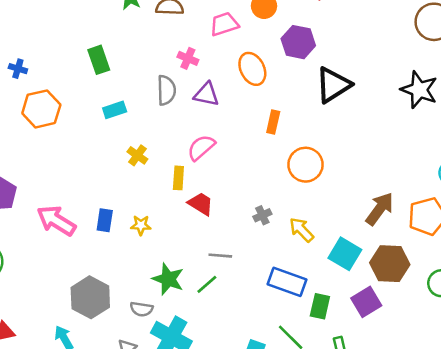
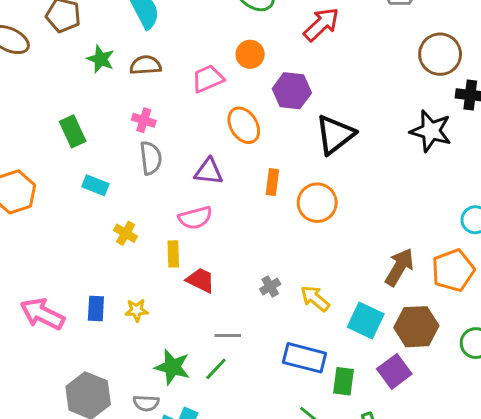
pink cross: (188, 58) -> (144, 120), moved
purple triangle: (207, 94) -> (209, 171), moved
cyan rectangle: (115, 110) -> (95, 185), turned 45
pink semicircle: (201, 147) -> (195, 218), turned -148
orange circle: (306, 165) -> (317, 203), moved

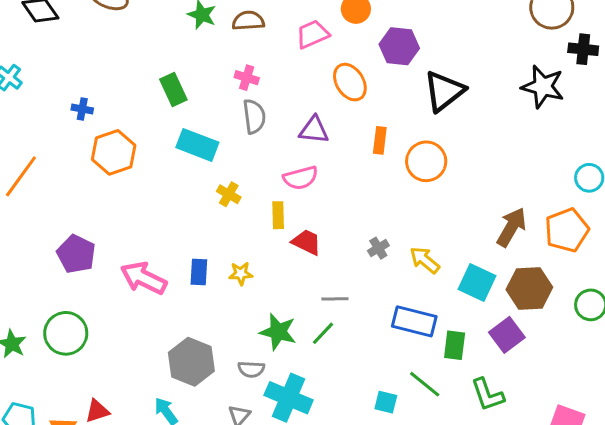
cyan rectangle: (95, 185) -> (197, 145), size x1.5

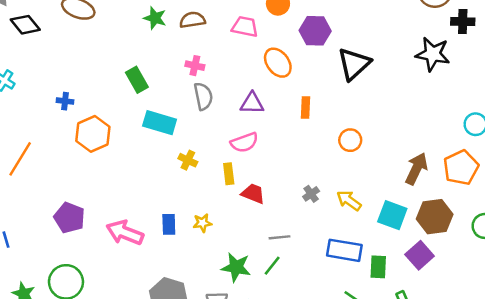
pink trapezoid: (313, 34) -> (245, 27), turned 40
orange circle: (426, 161) -> (350, 140), moved, size x0.7

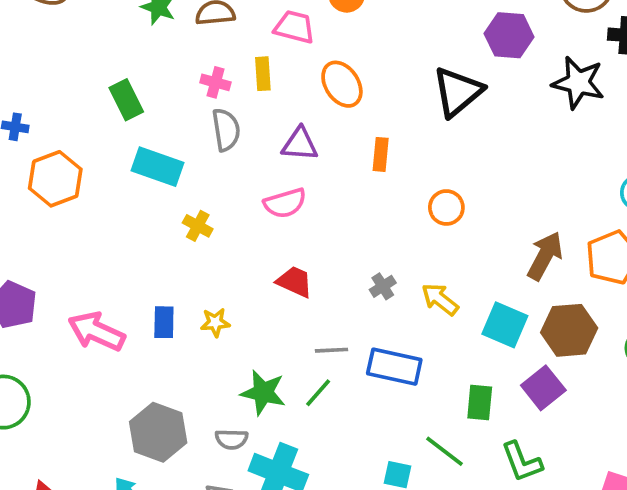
purple hexagon: (315, 31) -> (509, 35), moved
yellow rectangle: (229, 174) -> (263, 74), moved
blue rectangle: (344, 250) -> (394, 367), moved

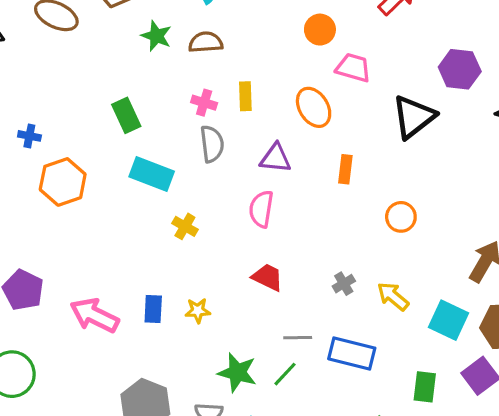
pink trapezoid: (294, 27) -> (353, 68), moved
pink semicircle: (285, 203) -> (261, 209), turned 114

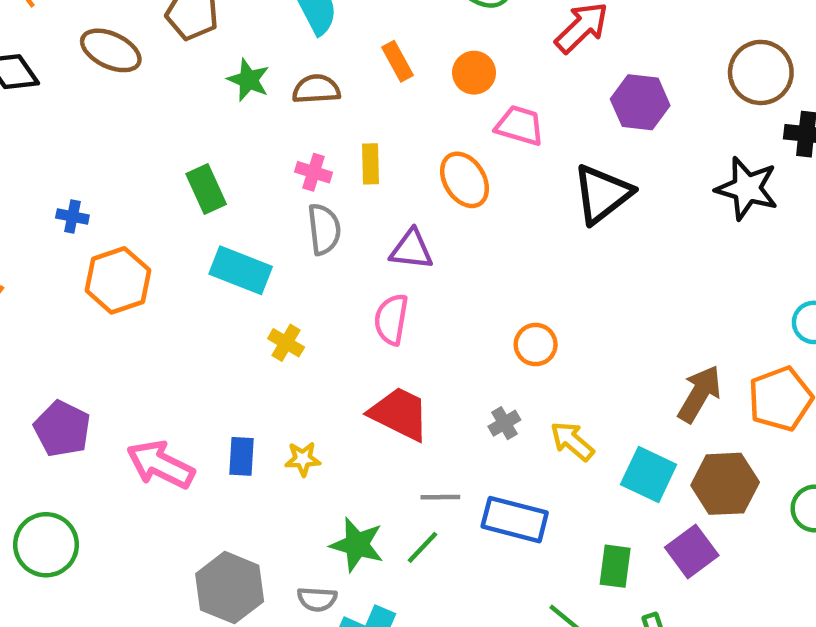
purple hexagon: (460, 69) -> (640, 102), moved
orange rectangle: (345, 169) -> (397, 61), moved, turned -36
orange circle: (401, 217) -> (536, 345), moved
red trapezoid: (268, 277) -> (399, 414), size x1.4

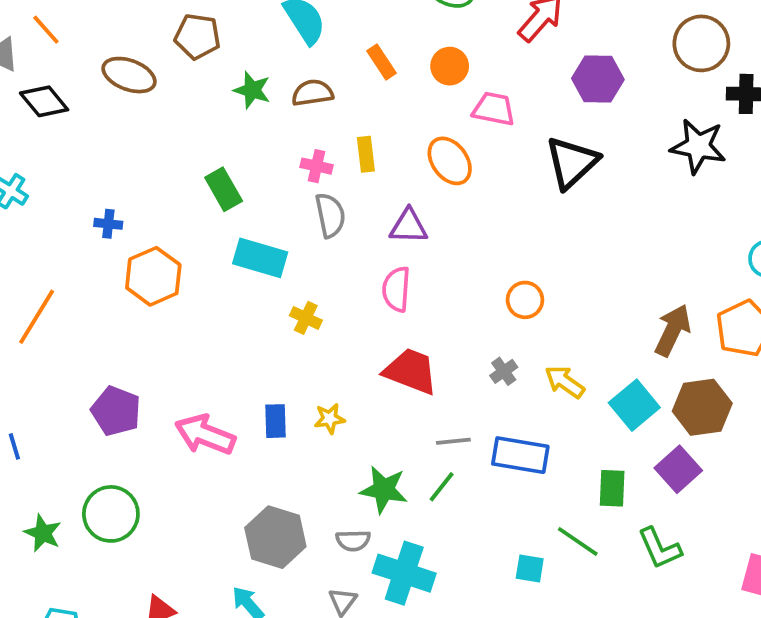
cyan square: (649, 474) -> (634, 405), turned 30

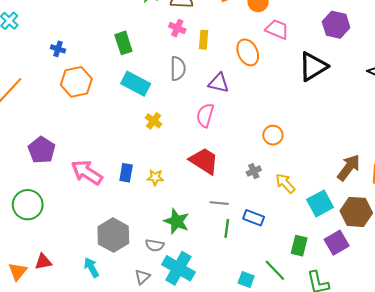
pink cross: (317, 166) -> (177, 28), moved
blue rectangle: (520, 455) -> (254, 218), size x0.7
green line: (442, 487) -> (227, 228), moved, turned -42

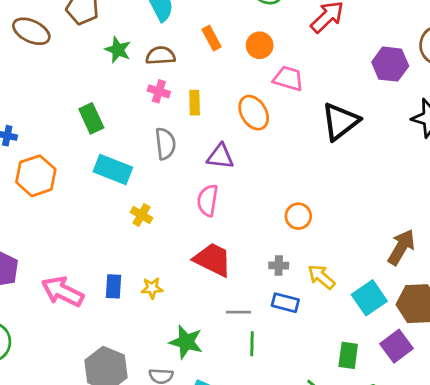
purple hexagon: (336, 25) -> (390, 64), moved
gray cross: (254, 171) -> (279, 266), turned 32
blue rectangle: (254, 218) -> (285, 303), moved

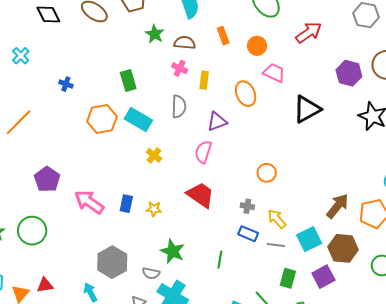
purple triangle: (220, 156) -> (217, 122), turned -35
orange hexagon: (36, 176) -> (102, 119), moved
gray line: (238, 312) -> (276, 245), moved

